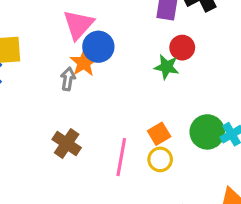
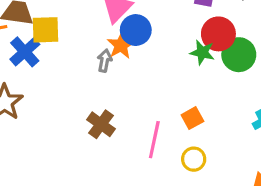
red circle: (182, 48) -> (218, 34), size x1.4
green circle: (207, 132) -> (239, 55), moved
yellow circle: (160, 159) -> (194, 159), moved

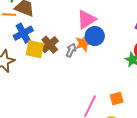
yellow square: (45, 30) -> (35, 49), moved
brown cross: (101, 124) -> (50, 45), moved

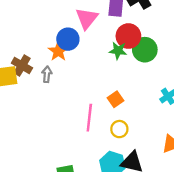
pink triangle: (86, 19) -> (87, 18), moved
gray arrow: (71, 50) -> (47, 74), moved

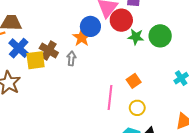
red circle: (128, 36) -> (121, 20), moved

